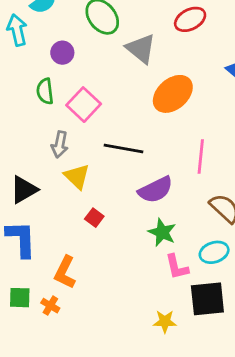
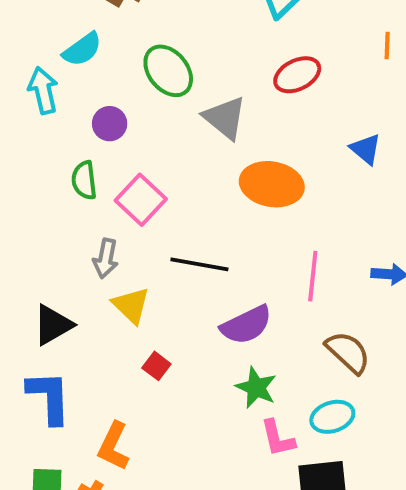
orange ellipse: (173, 94) -> (272, 184), turned 51

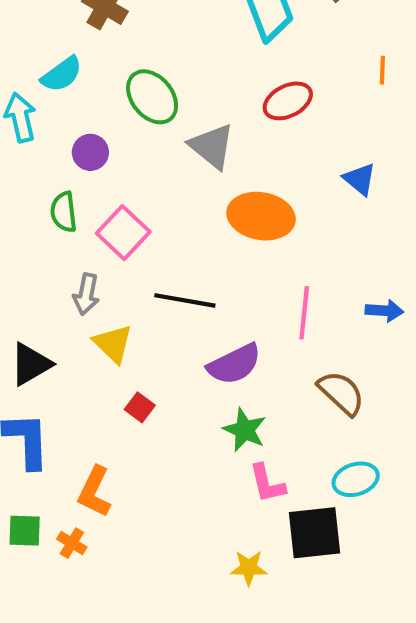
cyan ellipse: (332, 417) -> (356, 479), moved

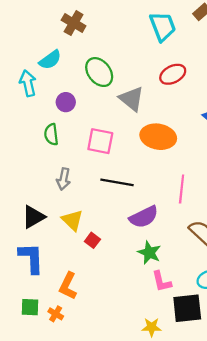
pink square: (123, 233) -> (100, 141), moved, turned -32
yellow triangle: (113, 344) -> (72, 220), moved

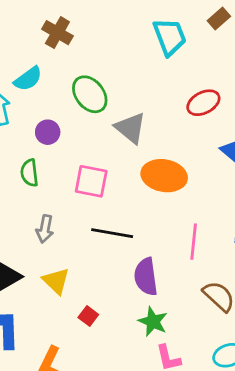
red ellipse: (173, 74) -> (203, 103), moved
purple semicircle: (144, 217) -> (146, 277), turned 108
red square: (92, 240) -> (88, 316), moved

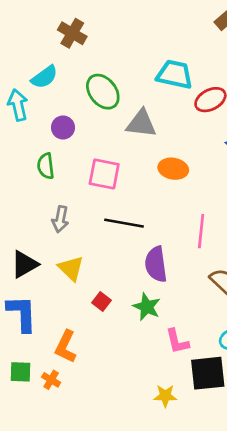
cyan trapezoid: (170, 37) -> (175, 74), moved, turned -57
gray triangle: (130, 128) -> (141, 124), turned -32
orange ellipse: (164, 176) -> (173, 169), size x0.7
green star: (153, 322) -> (147, 307), moved

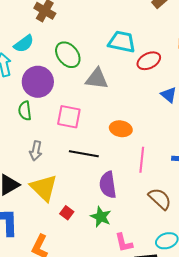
purple circle: (63, 128) -> (38, 82), size x1.8
orange ellipse: (173, 169) -> (121, 129), moved
yellow triangle: (71, 268) -> (44, 188), size x1.4

